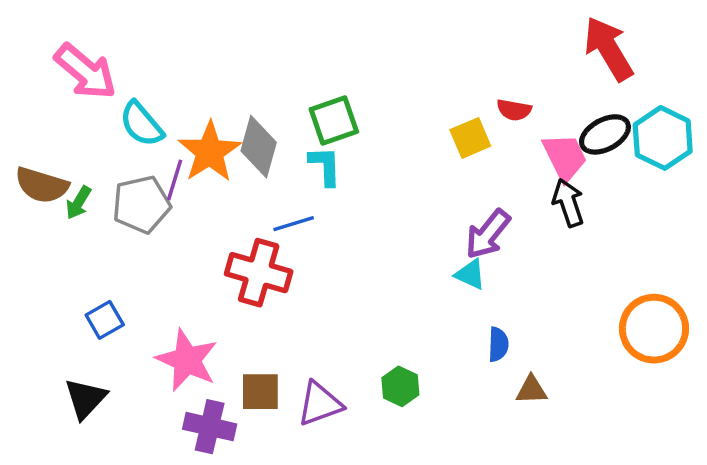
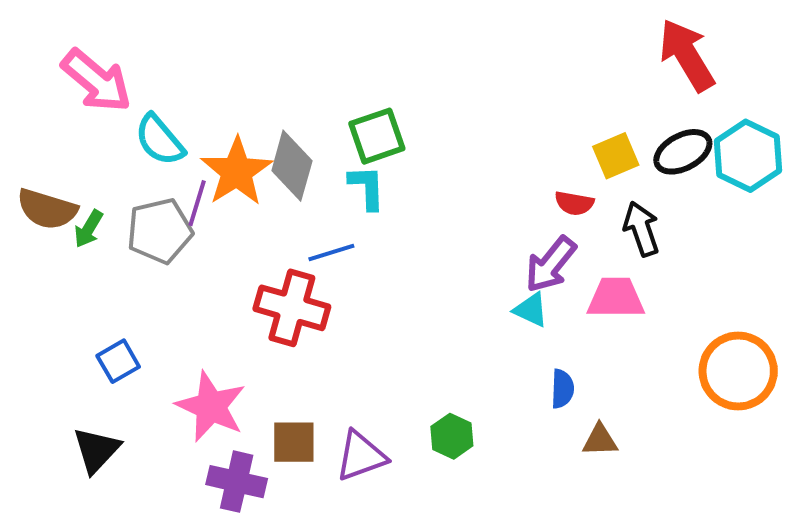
red semicircle: (514, 110) -> (574, 203), moved
yellow square: (470, 138) -> (616, 156), moved
pink trapezoid: (565, 157) -> (616, 298), moved, turned -64

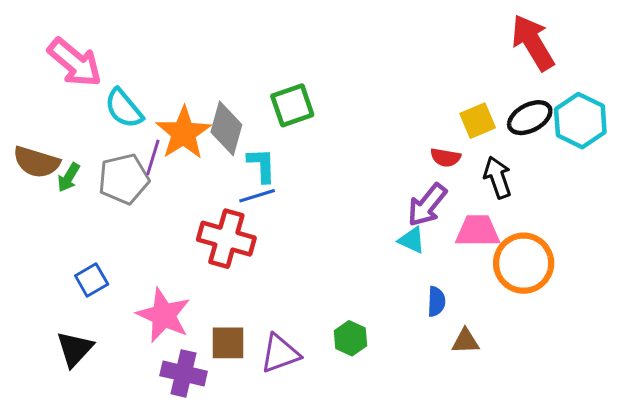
cyan L-shape: (367, 187) -> (262, 165), moved
orange circle: (738, 371) -> (524, 263), moved

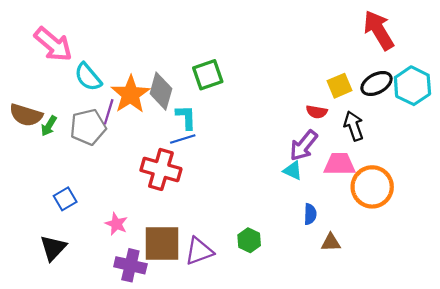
pink star: (164, 315) -> (116, 224), size x0.6
brown square: (228, 343) -> (162, 244), size x1.5

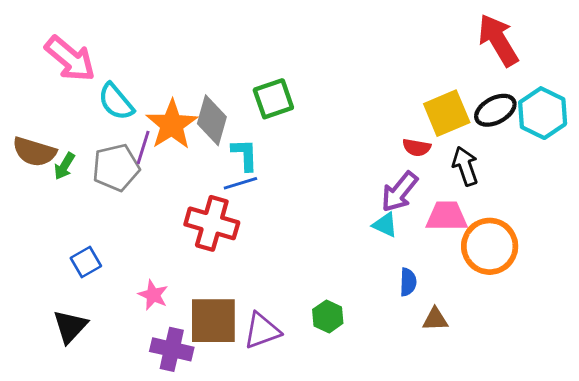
yellow square: (339, 86) -> (447, 113), size x1.4

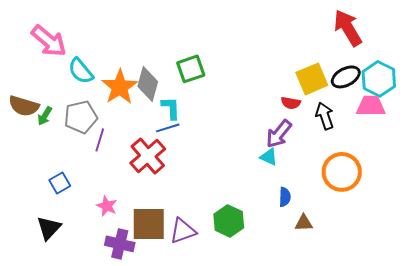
purple line: (143, 147) -> (100, 140), moved
pink trapezoid: (447, 216) -> (371, 106), moved
red cross: (212, 223) -> (148, 156), turned 33
green hexagon: (328, 316) -> (229, 221), size x1.4

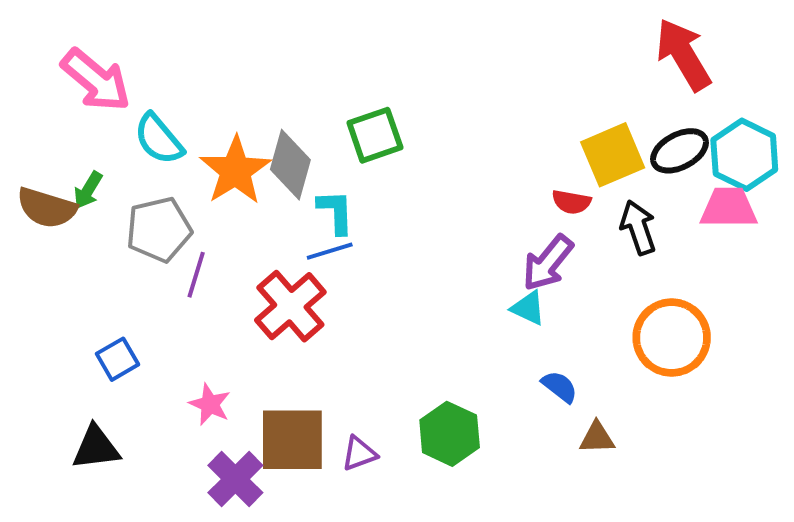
green arrow: (45, 116) -> (88, 190), moved
blue semicircle: (285, 197) -> (560, 387), turned -54
black triangle: (49, 228) -> (96, 448), turned 40
purple triangle: (183, 231) -> (359, 453), size x0.7
purple cross: (120, 244) -> (235, 479), turned 32

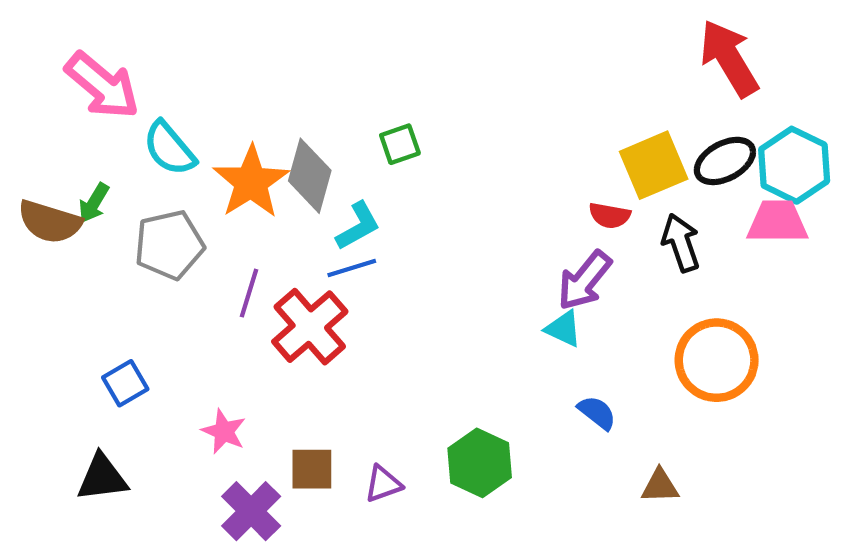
green square: (375, 135) -> (400, 144), size x0.7
cyan L-shape: (336, 212) -> (358, 226), turned 63
purple line: (196, 275) -> (249, 293), moved
brown triangle: (597, 438) -> (660, 486), moved
brown square: (292, 440) -> (312, 469), size x0.6

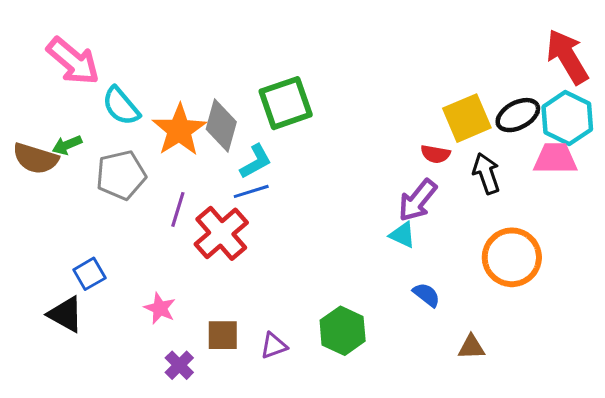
red arrow: (729, 58) -> (567, 57), moved
green square: (400, 144) -> (286, 103), size x1.8
green arrow: (94, 203) -> (67, 145), turned 36
black triangle: (102, 478) -> (65, 314), moved, turned 36
purple cross: (251, 511) -> (179, 365), size x0.7

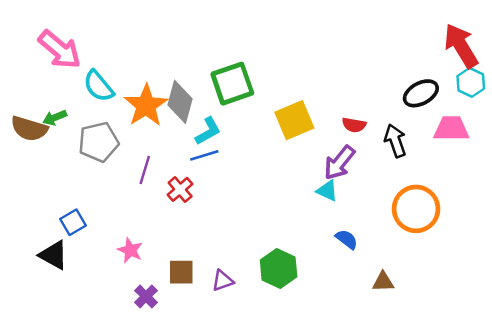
yellow square: (467, 118) -> (294, 120), moved
cyan hexagon: (567, 118) -> (471, 82), moved, size x0.7
red cross: (221, 233) -> (180, 189), size x0.6

